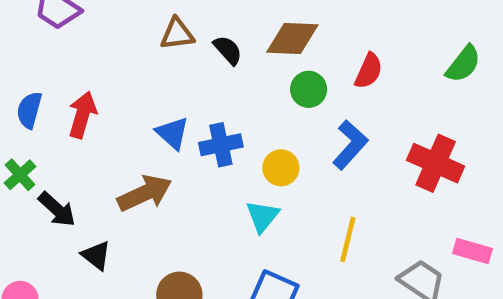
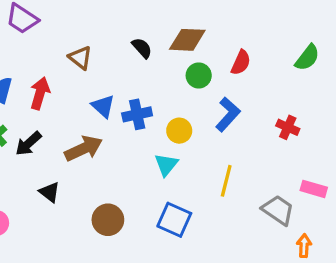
brown triangle: (177, 34) -> (80, 58), moved, turned 45
red cross: (436, 163) -> (288, 127), size x0.6
black arrow: (57, 209) -> (28, 144), moved, turned 96

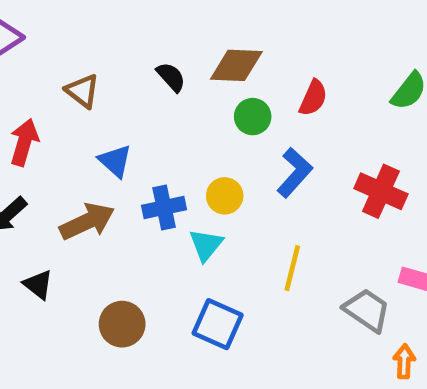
blue cross: (137, 114) -> (164, 208), moved
red cross: (288, 127) -> (381, 191), size x1.5

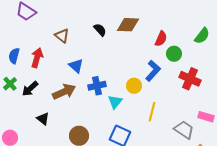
green circle: (253, 117) -> (174, 54), moved
yellow circle: (225, 196) -> (134, 86), moved

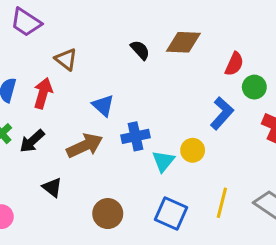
brown triangle: (62, 36) -> (66, 59), moved
yellow circle: (134, 86) -> (193, 150), moved
yellow line: (152, 112) -> (222, 203), moved

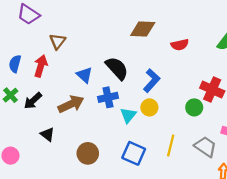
black semicircle: (140, 50) -> (117, 68), moved, size x1.6
brown triangle: (66, 59) -> (58, 41), turned 30
red semicircle: (234, 64) -> (180, 45), turned 54
green circle: (254, 87) -> (194, 107), moved
blue L-shape: (222, 113) -> (152, 81), moved

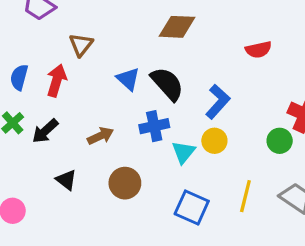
brown diamond: (143, 29) -> (177, 27), moved
blue triangle: (84, 75) -> (128, 79), moved
brown arrow: (71, 104) -> (101, 136), size x0.7
brown circle: (88, 153) -> (125, 183), moved

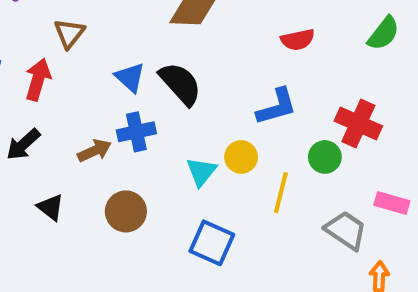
blue L-shape: (218, 102) -> (277, 107), moved, turned 32
blue cross: (154, 126) -> (136, 132), moved
yellow line: (245, 196) -> (281, 193), moved

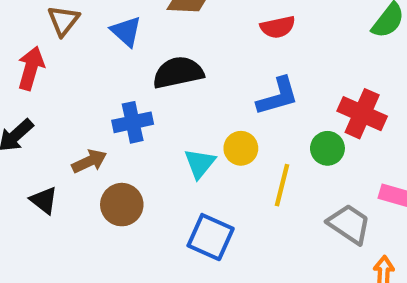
red semicircle: (298, 40) -> (278, 27), moved
blue triangle: (130, 77) -> (126, 31), moved
black semicircle: (180, 84) -> (178, 73), turned -60
brown arrow: (94, 151) -> (89, 161), moved

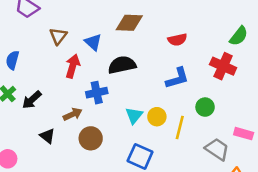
red arrow: (31, 68) -> (73, 66), moved
red cross: (362, 114) -> (223, 66), moved
yellow circle: (241, 148) -> (157, 117), moved

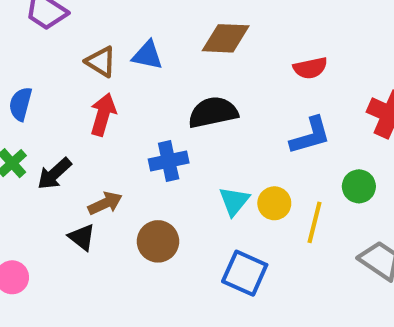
brown triangle: (58, 36) -> (101, 62), turned -36
blue triangle: (93, 42) -> (147, 55), moved, turned -30
red arrow: (73, 66) -> (103, 114), moved
brown arrow: (73, 114) -> (105, 203), moved

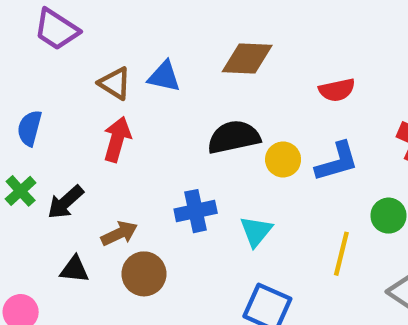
blue cross: (169, 161) -> (196, 211), moved
yellow circle: (274, 203) -> (283, 159), moved
black triangle: (82, 237) -> (74, 269), moved, turned -32
brown circle: (158, 241) -> (144, 274), moved

